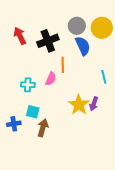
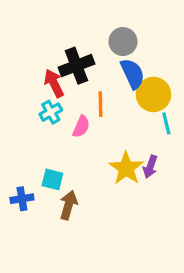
yellow circle: (102, 28) -> (153, 94), moved
red arrow: (20, 36) -> (54, 83), moved
cyan cross: (28, 85) -> (51, 112), moved, turned -32

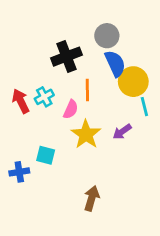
red arrow: (54, 83) -> (21, 101), moved
purple arrow: (150, 167) -> (122, 132), moved, turned 36
yellow star: (126, 168) -> (86, 134), moved
brown arrow: (68, 205) -> (92, 198), moved

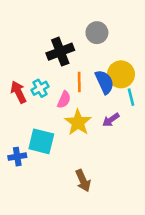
blue semicircle: (115, 64) -> (105, 82), moved
cyan square: (46, 155) -> (41, 141), size x1.5
brown arrow: (92, 198) -> (83, 181), turned 140

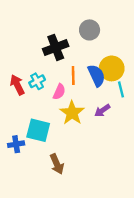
brown arrow: (83, 181) -> (57, 164), moved

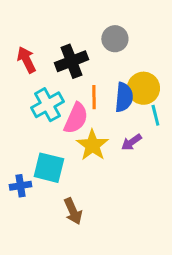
blue semicircle: (97, 75) -> (124, 97), turned 30
cyan cross: (37, 81) -> (47, 105), size x1.5
red arrow: (17, 85) -> (26, 60), moved
pink semicircle: (59, 92) -> (76, 118), size x1.5

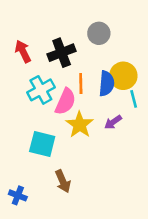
blue cross: (20, 186) -> (18, 195), moved, turned 30

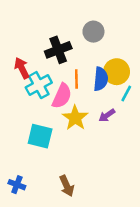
red arrow: (23, 51) -> (22, 68), moved
cyan line: (134, 99) -> (126, 94), turned 42
brown arrow: (63, 181) -> (67, 186), moved

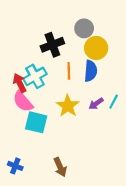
red arrow: (22, 68) -> (20, 83), moved
yellow circle: (117, 72) -> (96, 48), moved
cyan line: (126, 94) -> (114, 102), moved
pink semicircle: (62, 96) -> (23, 102), moved, turned 115

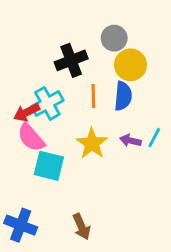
red arrow: (20, 83) -> (27, 112), turned -90
purple arrow: (96, 104) -> (130, 141), turned 48
blue cross: (15, 166) -> (21, 225), size x1.5

